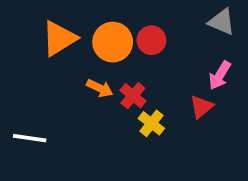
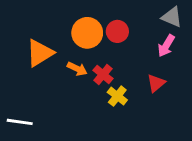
orange triangle: (59, 38) -> (40, 53), moved
pink arrow: (220, 75) -> (166, 46), moved
white line: (30, 138) -> (20, 122), moved

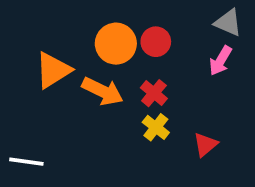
orange arrow: (77, 69) -> (103, 91), size x1.5
red cross: (103, 74) -> (154, 93), moved
red triangle: (156, 83) -> (205, 144), moved

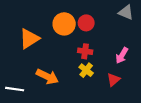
pink arrow: (221, 61) -> (122, 55), moved
orange arrow: (103, 91) -> (47, 76), moved
red cross: (154, 93) -> (85, 51), turned -32

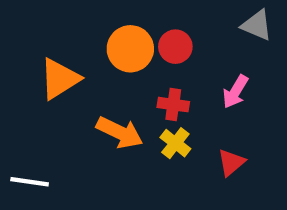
pink arrow: (122, 55) -> (235, 92), moved
orange arrow: (47, 76) -> (120, 132), moved

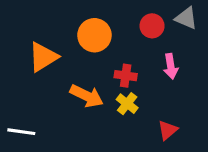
red circle: (175, 47) -> (152, 26), moved
pink arrow: (235, 92) -> (171, 66), turned -40
red triangle: (231, 162) -> (168, 130), moved

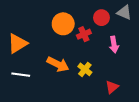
orange triangle: (43, 57) -> (18, 44), moved
red cross: (126, 76) -> (84, 34), moved, turned -32
white line: (21, 132) -> (21, 75), moved

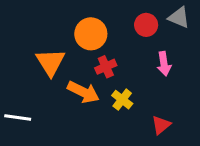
red cross: (84, 34) -> (106, 67), moved
orange triangle: (18, 44) -> (51, 62), moved, turned -30
white line: (21, 75) -> (18, 117), moved

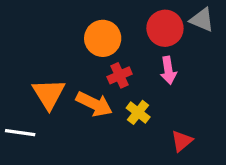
red circle: (146, 25) -> (165, 28), size x1.4
orange triangle: (51, 62) -> (49, 94), moved
pink arrow: (164, 64) -> (168, 70), moved

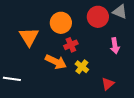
pink arrow: (168, 70) -> (115, 46), moved
orange triangle: (49, 94) -> (29, 37), moved

